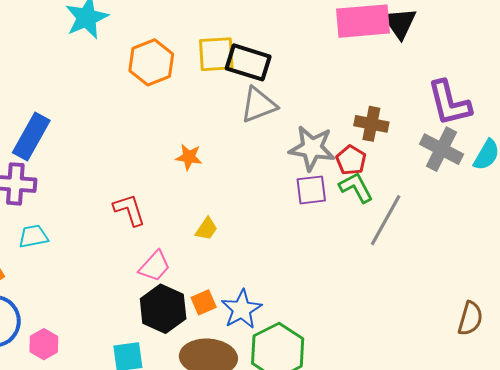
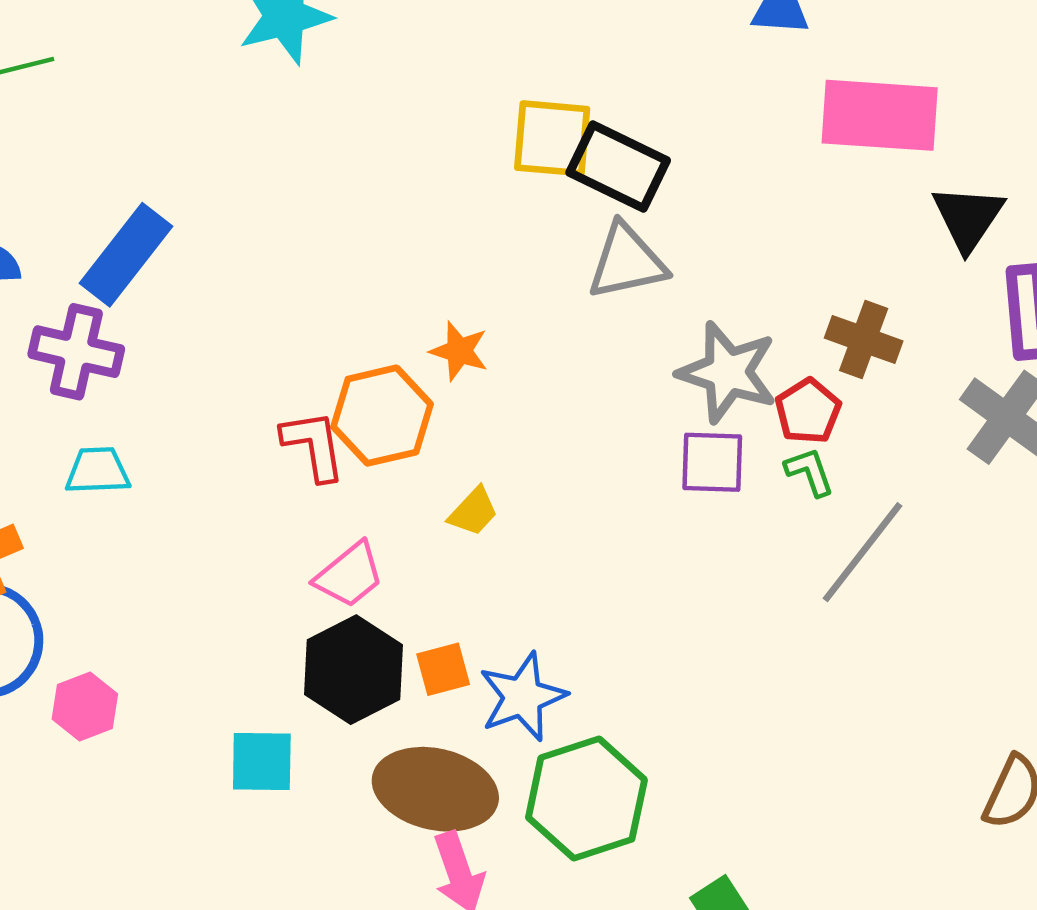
black triangle: (400, 23) -> (968, 218), moved
orange hexagon: (151, 62) -> (382, 416), moved
green L-shape: (356, 187) -> (810, 472), size x0.7

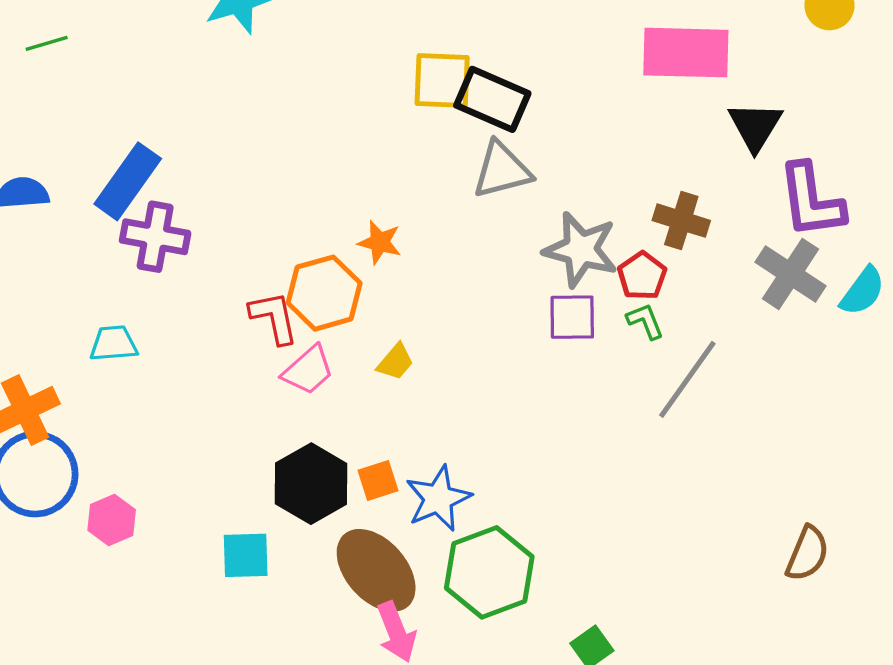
purple cross: (76, 352) -> (155, 237), moved
pink trapezoid: (349, 575) -> (308, 370), moved
brown ellipse: (435, 789) -> (376, 570), turned 38

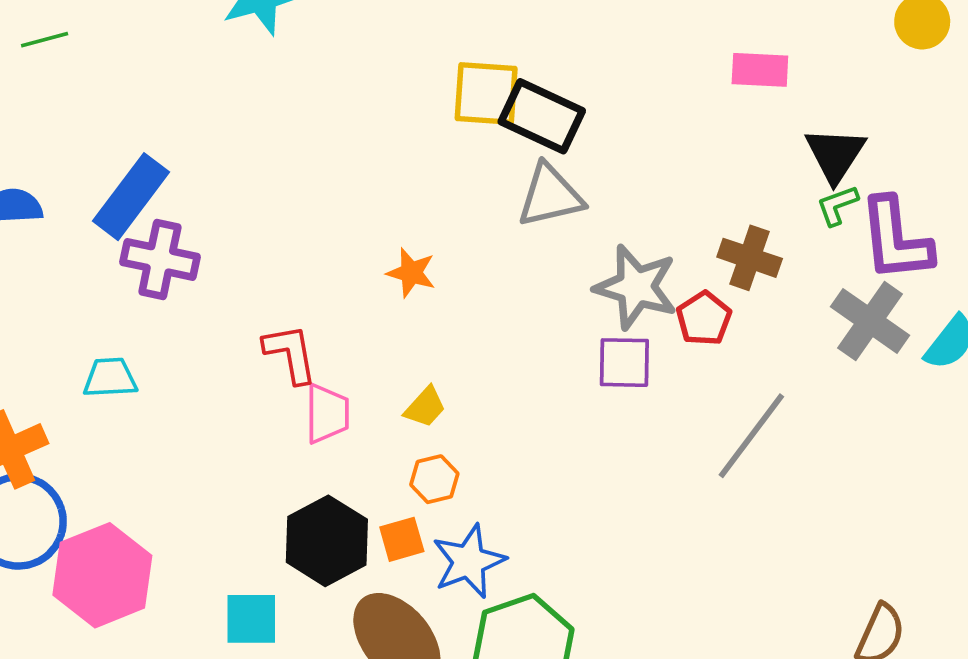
pink rectangle: (686, 53) -> (760, 70), size x0.6
orange hexagon: (324, 293) -> (434, 479), moved, size x0.6
green L-shape: (645, 321) -> (837, 205), moved, turned -90
pink trapezoid: (308, 370) -> (327, 414), turned -50
pink hexagon: (112, 520) -> (102, 575), size x1.8

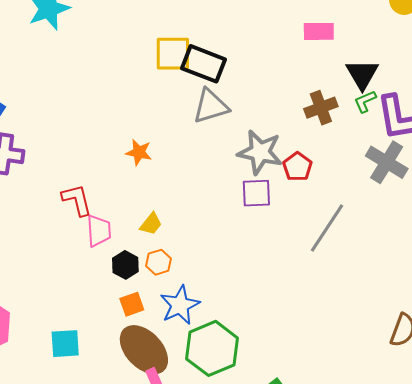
brown cross: (750, 258) -> (321, 108), moved, turned -36
orange square: (402, 539) -> (132, 304), moved
black hexagon: (327, 541) -> (125, 265), moved, size x0.6

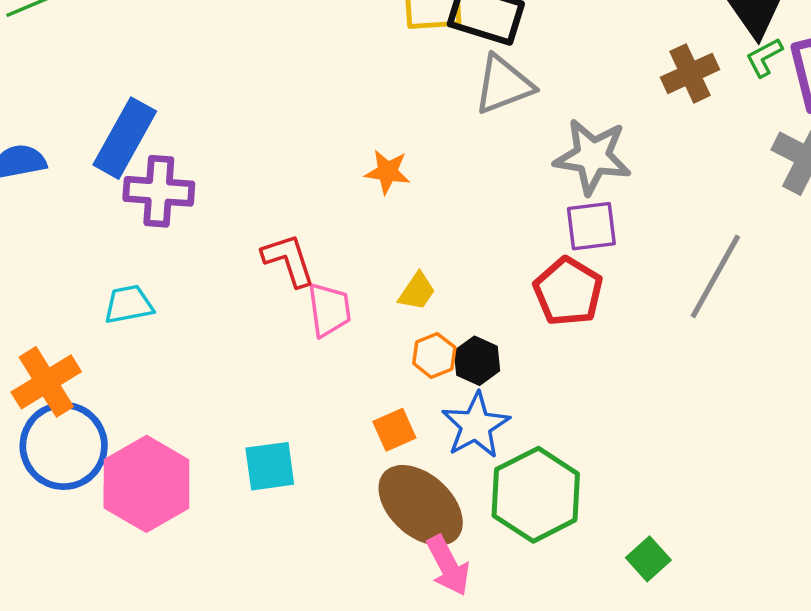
red pentagon: (297, 167) -> (568, 292), moved, size x1.4
black hexagon: (125, 265) -> (477, 361), moved
cyan square: (65, 344) -> (270, 466), moved

